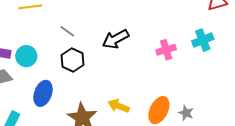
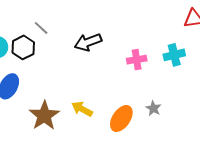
black hexagon: (73, 60) -> (23, 47), moved
gray star: (186, 113) -> (153, 108), moved

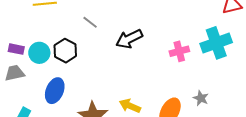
gray line: (41, 28) -> (90, 22), moved
cyan cross: (174, 55) -> (216, 43), size x1.4

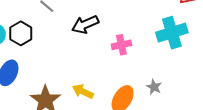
pink cross: (179, 51) -> (121, 45), moved

